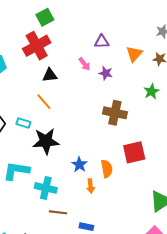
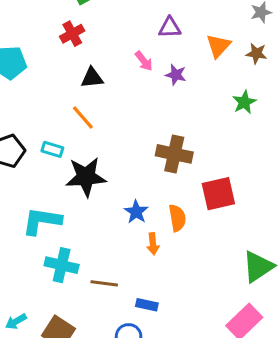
red cross: (37, 46) -> (72, 34), size x0.6
brown cross: (115, 113) -> (174, 154), moved
cyan cross: (46, 188) -> (62, 265), moved

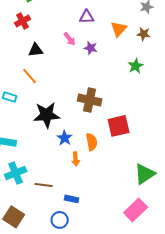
black star: (86, 177) -> (47, 115), moved
cyan cross: (62, 265) -> (16, 173), turned -35

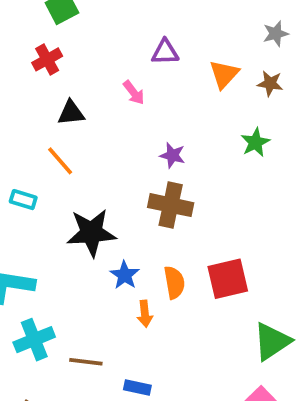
purple star: (91, 48) -> (172, 155), moved
red square: (119, 126) -> (228, 279), moved

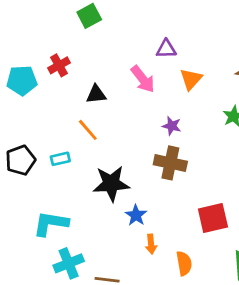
red cross: (47, 59) -> (59, 65), moved
orange triangle: (224, 74) -> (191, 79), moved
pink arrow: (134, 93) -> (143, 79), size x1.5
cyan rectangle: (23, 200) -> (60, 159), turned -30
orange semicircle: (174, 282) -> (184, 263), moved

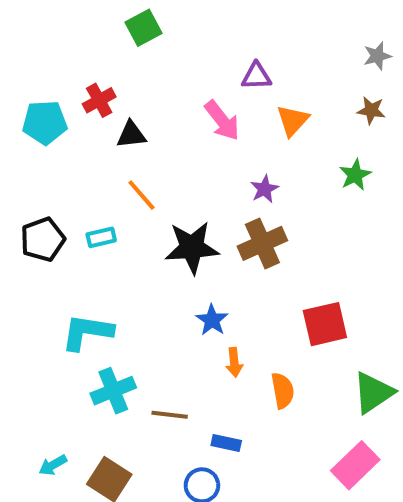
black triangle: (96, 94) -> (131, 135), moved
purple star: (172, 126) -> (264, 189), turned 30
brown cross: (170, 163) -> (262, 243), turned -36
black star: (111, 184) -> (192, 247), moved

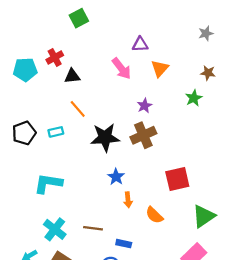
brown star: (371, 110) -> (208, 73), moved
cyan cross: (113, 391) -> (55, 229), moved, turned -30
orange semicircle: (283, 391) -> (154, 215), turned 144

